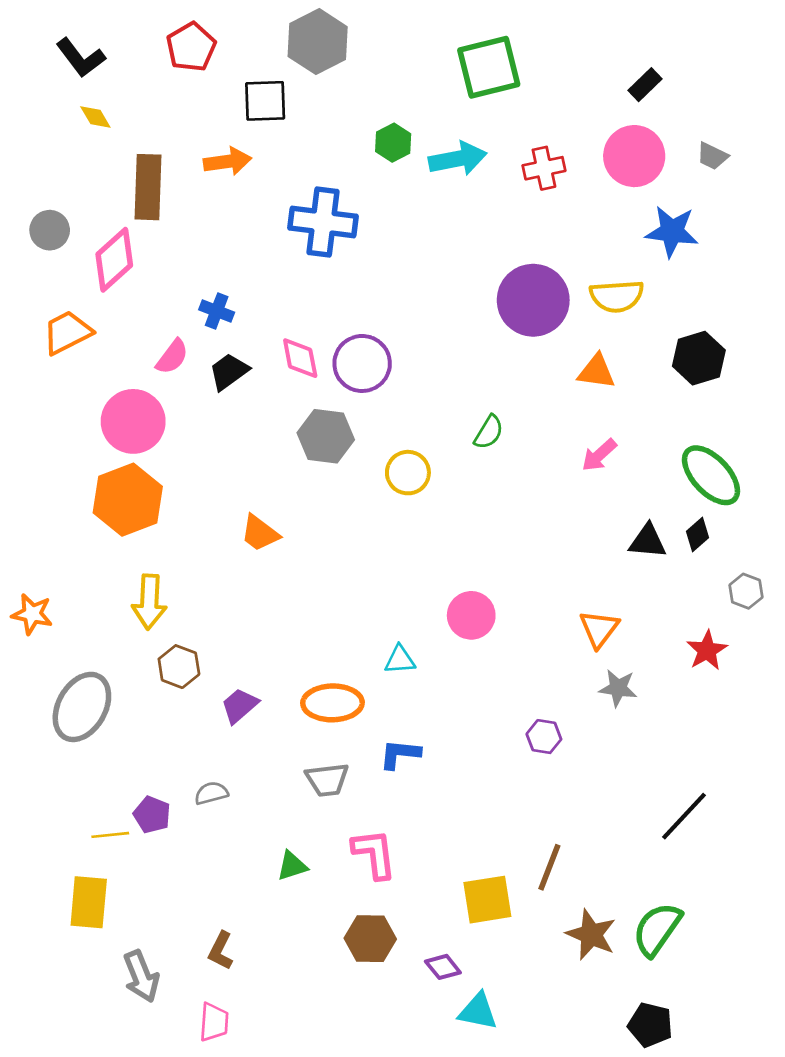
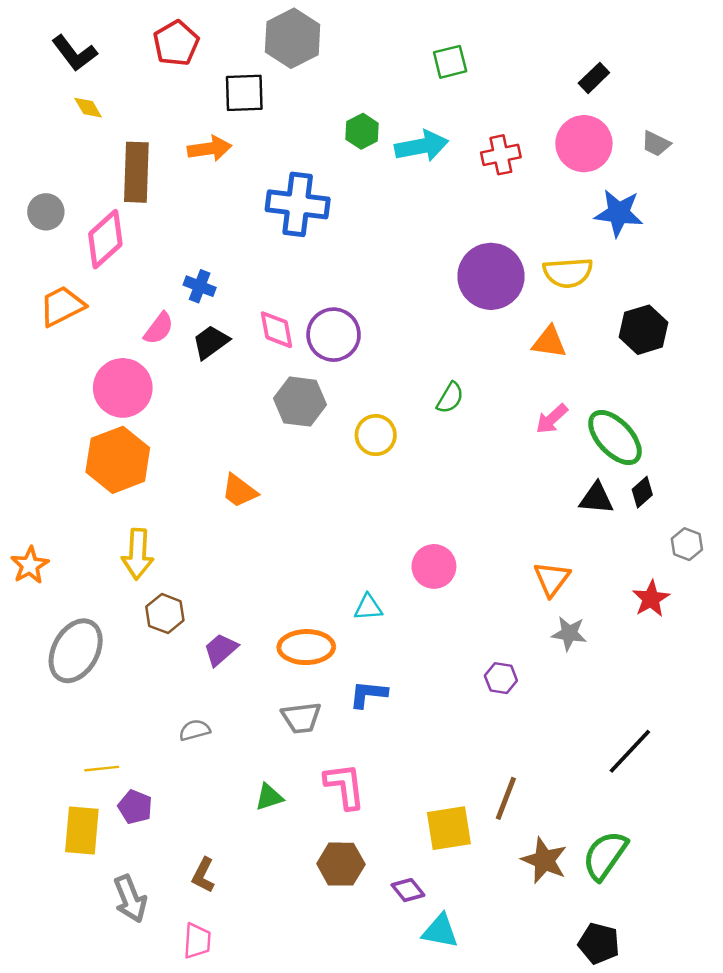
green square: (489, 67) -> (450, 62), size x0.6
green ellipse: (711, 475) -> (615, 438), moved
orange star: (32, 614) -> (30, 565), turned 30
purple pentagon: (152, 815) -> (135, 807), moved

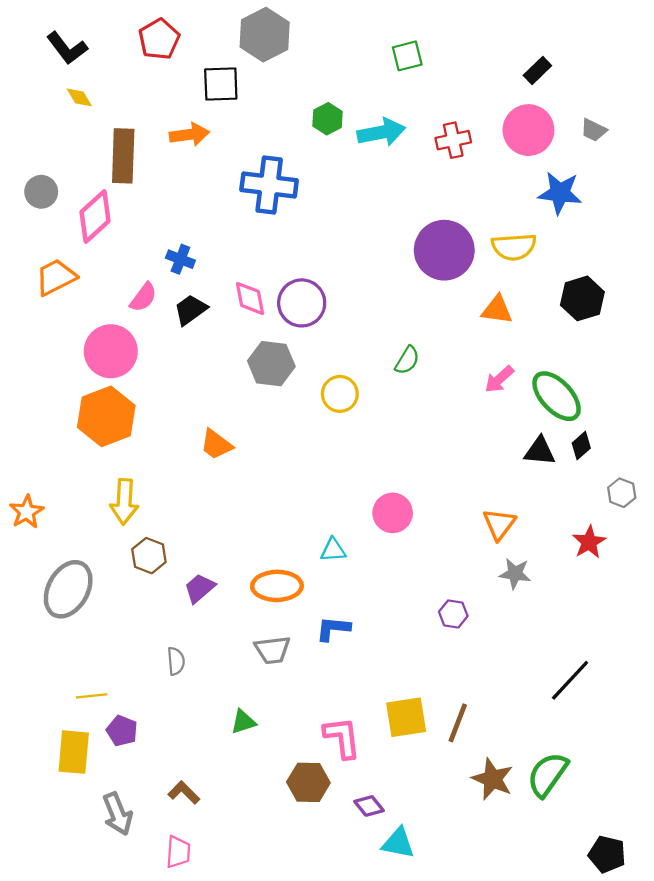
gray semicircle: (195, 730) -> (176, 661), turned 100
pink L-shape: (345, 786) -> (342, 737), moved
yellow square: (449, 828) -> (406, 717), moved
brown L-shape: (203, 875) -> (184, 792), turned 108
black pentagon: (599, 943) -> (607, 854), moved

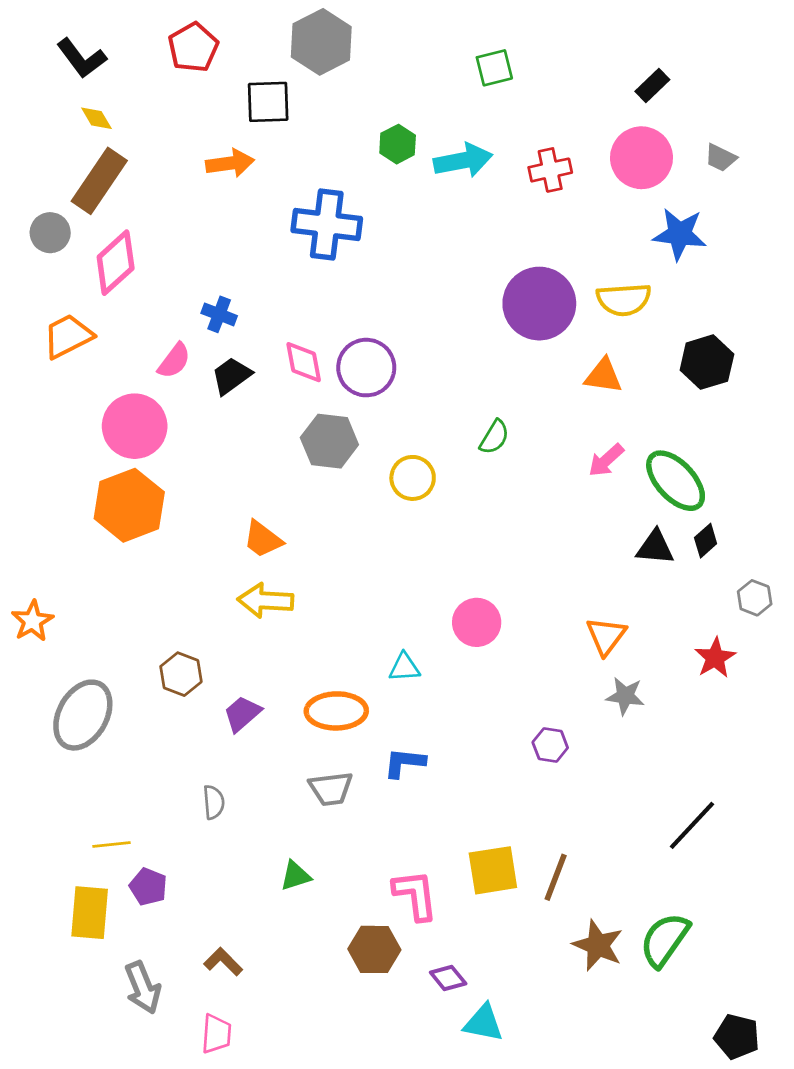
brown rectangle: (123, 156) -> (99, 181), moved, turned 32
yellow arrow: (124, 502) -> (265, 601), moved, turned 90

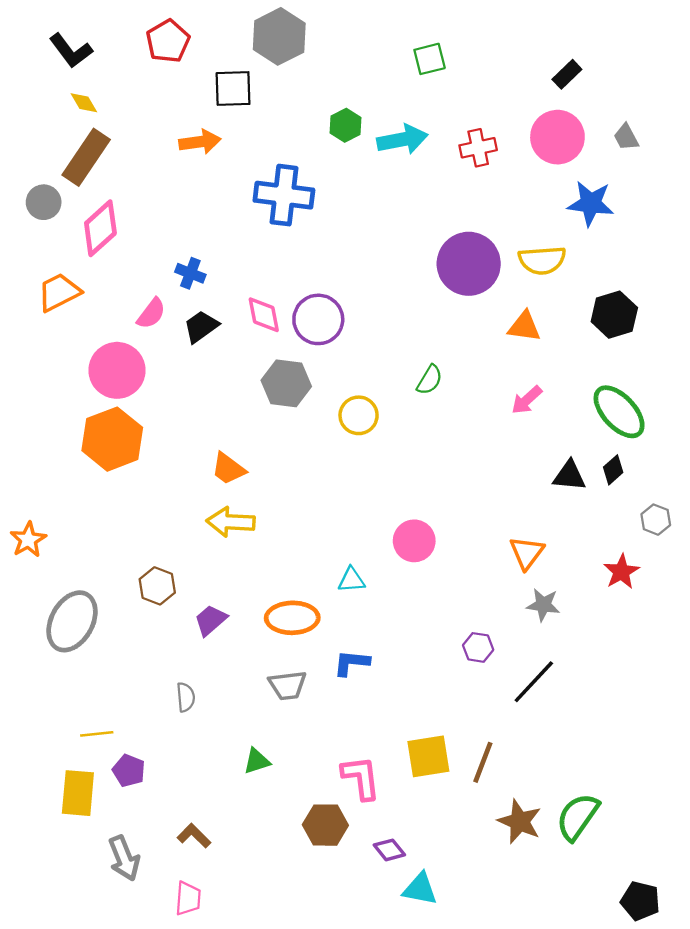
gray trapezoid: (721, 158) -> (626, 137), turned 36
green ellipse: (676, 481) -> (619, 412), moved
black line: (692, 825) -> (534, 682), moved

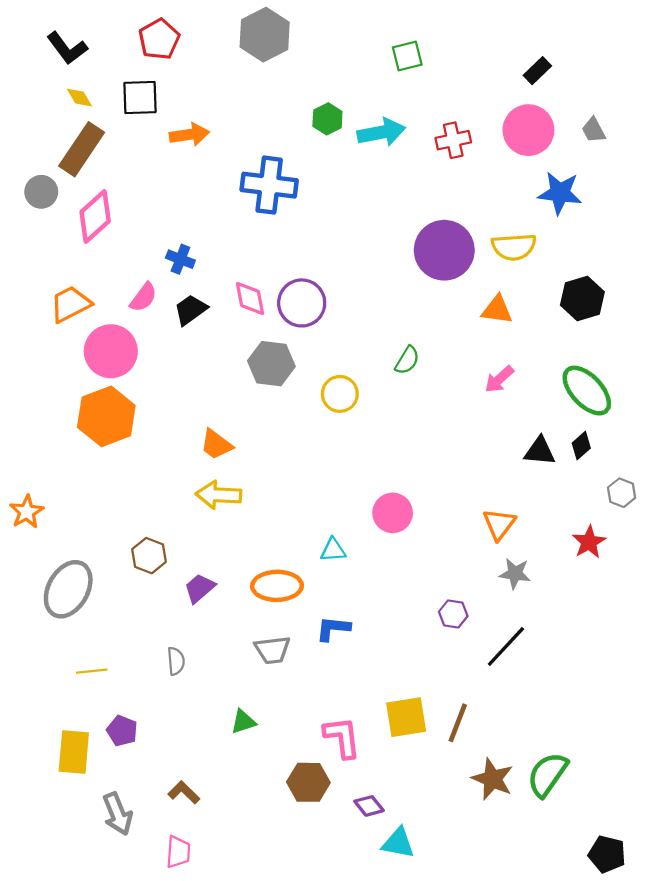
black square: (233, 89) -> (140, 98), moved
orange trapezoid: (59, 292) -> (70, 304), moved
yellow line: (97, 734) -> (92, 671), moved

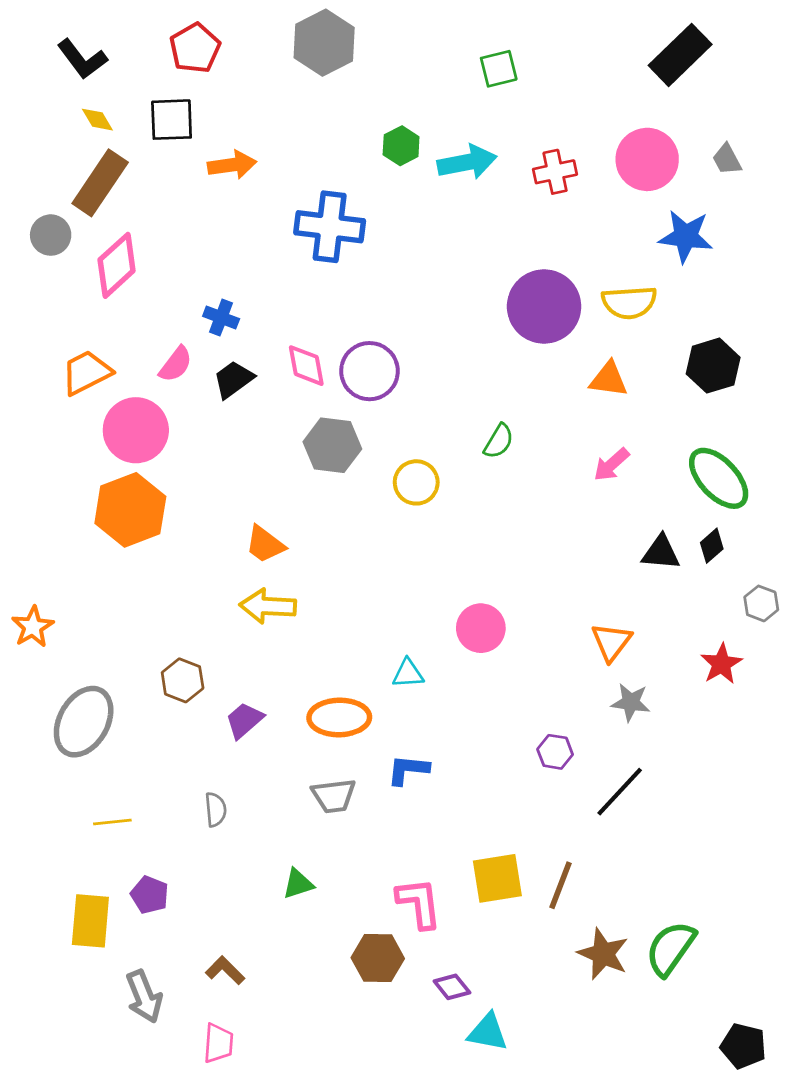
black rectangle: (537, 71) -> (680, 55), moved, size x1.8

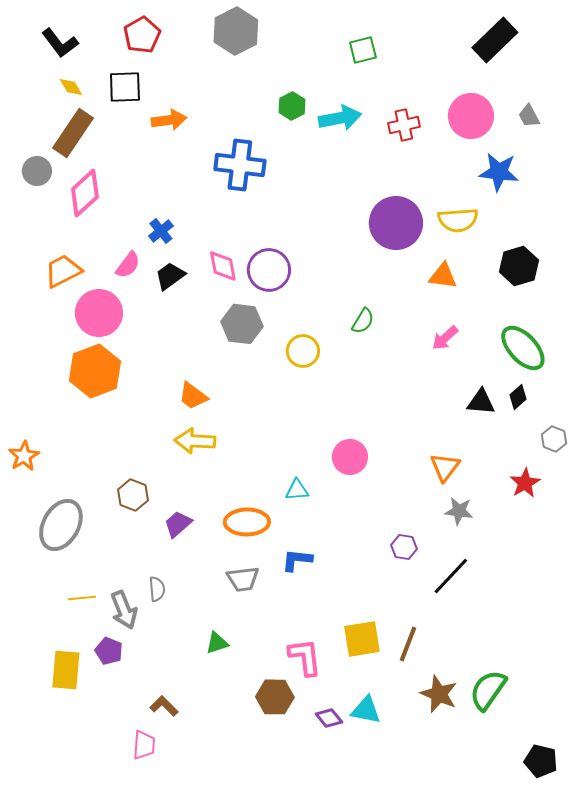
blue cross: (221, 318) -> (161, 231), turned 30
gray arrow: (144, 997) -> (124, 610), moved
cyan triangle: (488, 1032) -> (366, 710), moved
pink trapezoid: (218, 1043) -> (144, 745), moved

